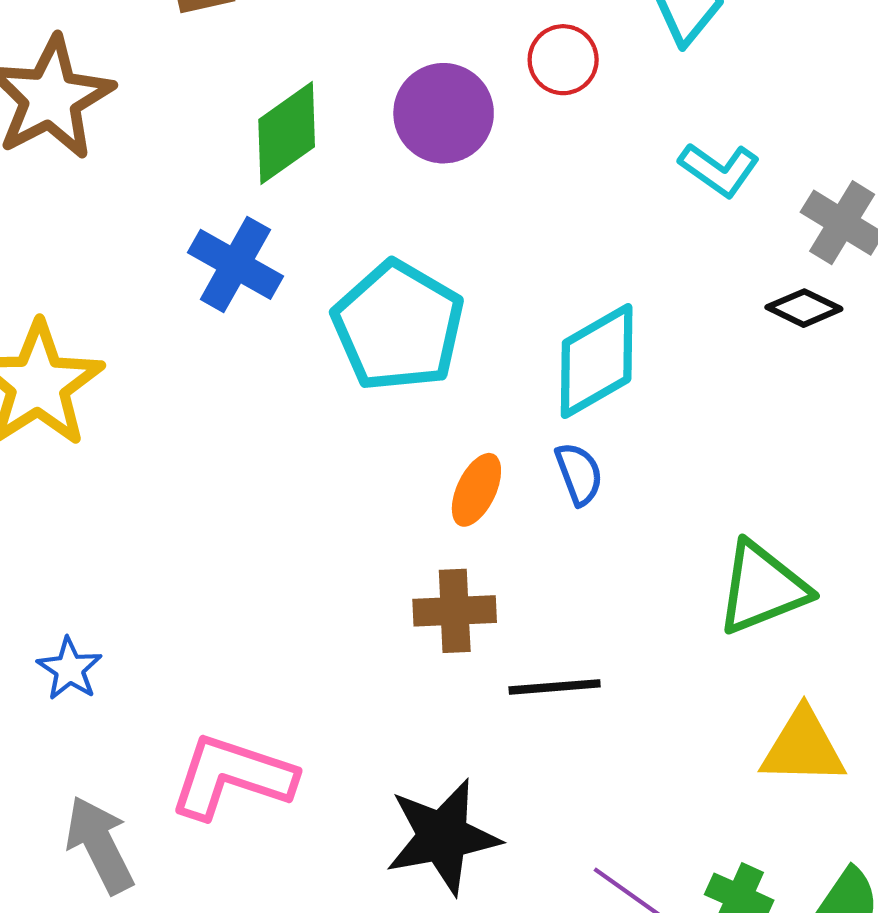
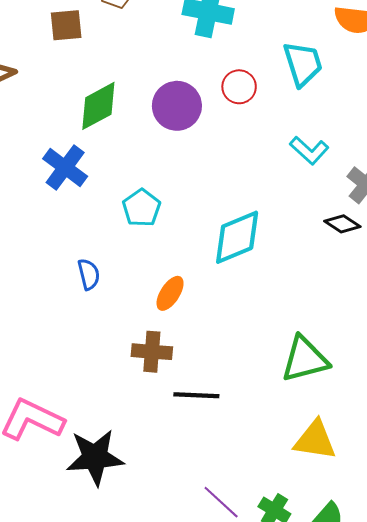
cyan pentagon: (398, 326) -> (141, 208), size x0.6
blue semicircle: (579, 474) -> (89, 274), moved
black star: (443, 837) -> (95, 457), moved

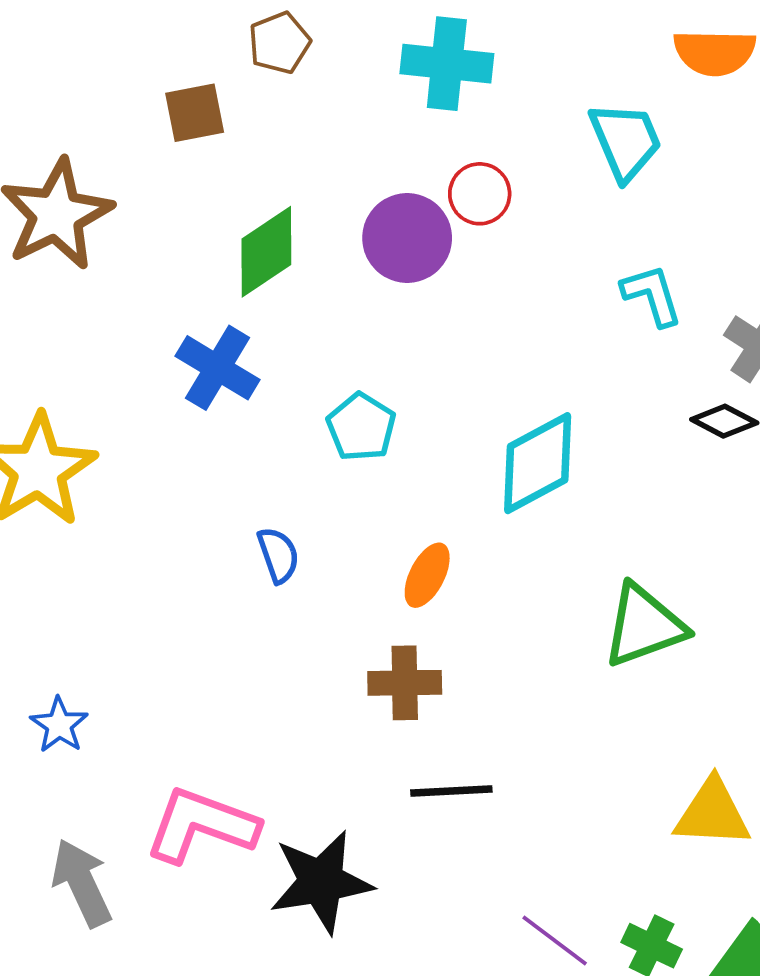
red circle: (239, 87) -> (480, 194), moved
cyan L-shape: (309, 150) -> (652, 295), turned -144
green triangle: (305, 359) -> (644, 626), moved
black line: (196, 395) -> (451, 791), moved

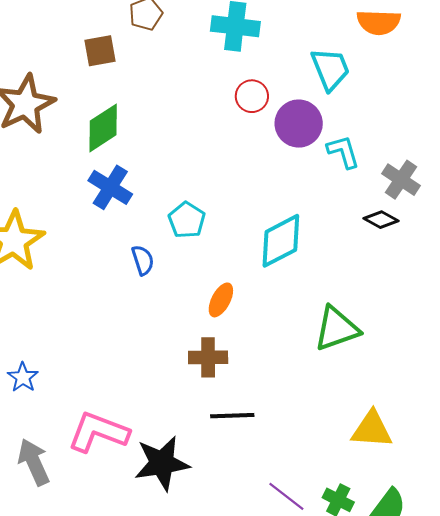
purple circle: (407, 238) -> (299, 124), moved
green diamond: (266, 252) -> (103, 128), moved
blue semicircle: (278, 555) -> (143, 260), moved

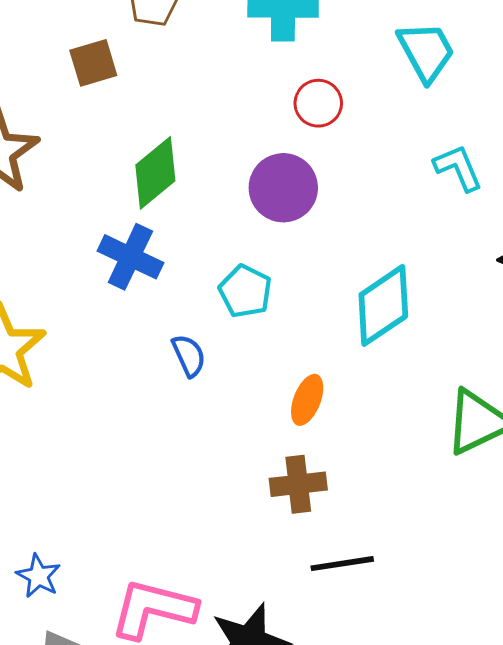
purple circle: (299, 124) -> (283, 188), moved
green diamond: (103, 128) -> (155, 173), moved
blue star: (23, 377) -> (38, 576), moved

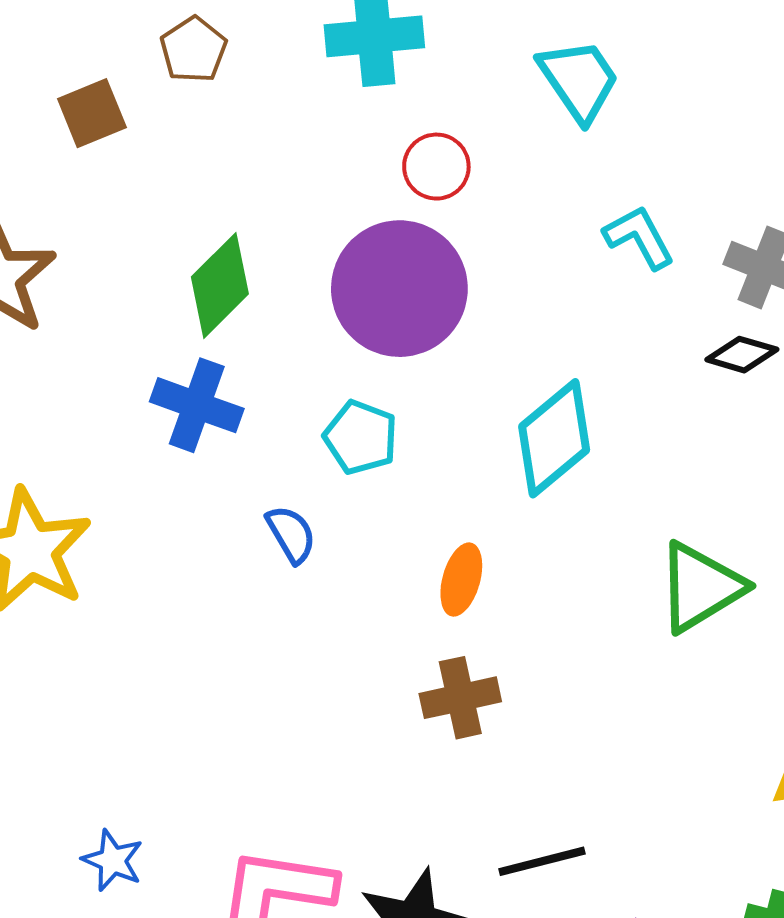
brown square: (93, 63) -> (92, 113), moved
purple circle: (283, 188) -> (399, 289), size x1.4
black line: (342, 564) -> (542, 861), moved

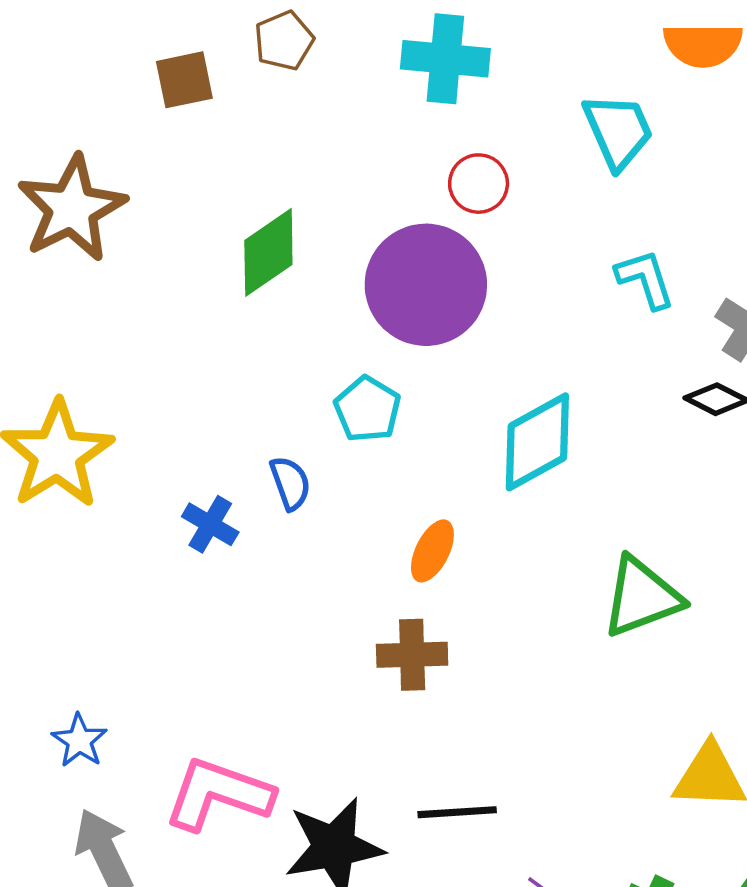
blue cross: (197, 405) -> (210, 524), moved, size x0.7

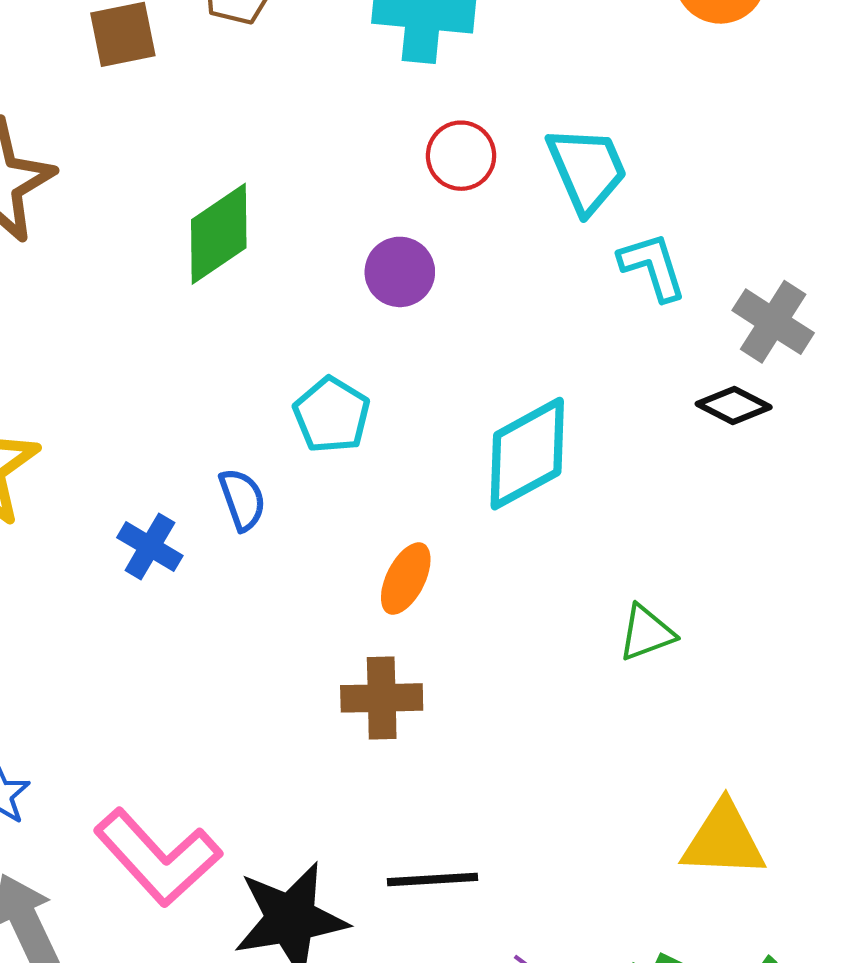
cyan trapezoid: (618, 131) -> (587, 170), moved
purple circle: (426, 285) -> (400, 272), size x0.5
green triangle: (642, 597) -> (646, 633), size x0.6
pink L-shape: (218, 794) -> (158, 857), turned -152

